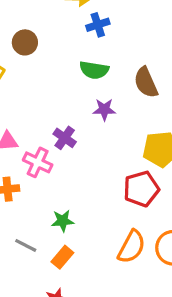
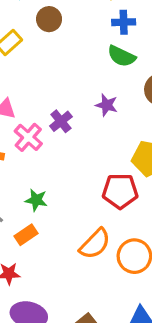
green semicircle: (94, 70) -> (122, 56), moved

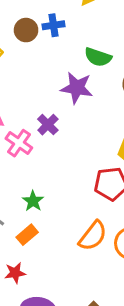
blue cross: (124, 22) -> (53, 25), moved
purple star: (107, 105) -> (77, 88), moved, size x1.5
green star: (36, 200) -> (33, 201), turned 30

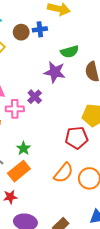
green semicircle: (98, 57) -> (70, 52), turned -36
pink cross: (19, 143) -> (15, 109), turned -36
orange rectangle: (27, 235) -> (19, 171), size x1.5

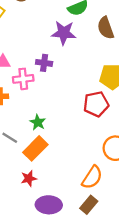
purple cross: (35, 97) -> (44, 63), turned -32
orange semicircle: (64, 173) -> (92, 177), moved

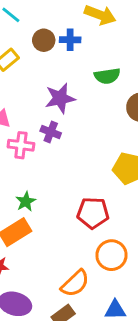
purple star: (64, 33) -> (60, 98), moved, turned -30
red pentagon: (96, 104) -> (93, 213), moved

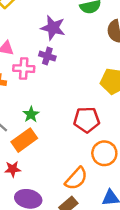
purple star: (60, 98) -> (53, 28), turned 30

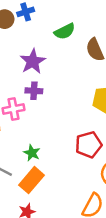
purple star: (53, 28) -> (33, 61), turned -30

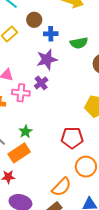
blue cross: (26, 12) -> (51, 34), moved
purple cross: (34, 91) -> (41, 83), turned 32

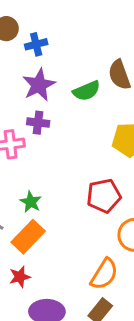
green semicircle: (79, 43) -> (87, 91), moved
purple cross: (41, 83) -> (38, 123), turned -32

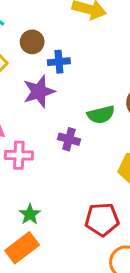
purple star: (39, 85) -> (39, 92), moved
purple cross: (38, 123) -> (69, 139), moved

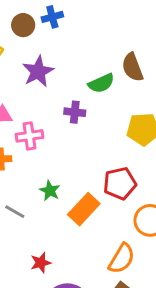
blue cross: (59, 62) -> (52, 17), moved
orange rectangle: (22, 248) -> (84, 209), moved

